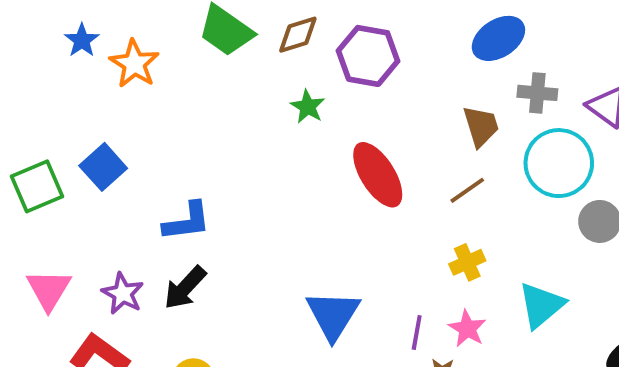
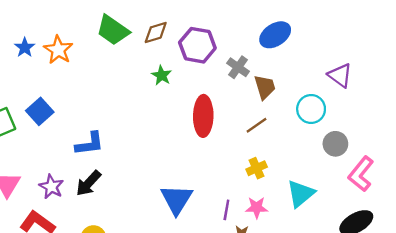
blue star: (82, 40) -> (25, 48), moved
gray cross: (537, 93) -> (238, 67), moved, turned 30
cyan circle: (559, 163) -> (311, 109), size x0.7
red ellipse: (378, 175) -> (203, 116), turned 33
pink star: (467, 329) -> (257, 208), turned -30

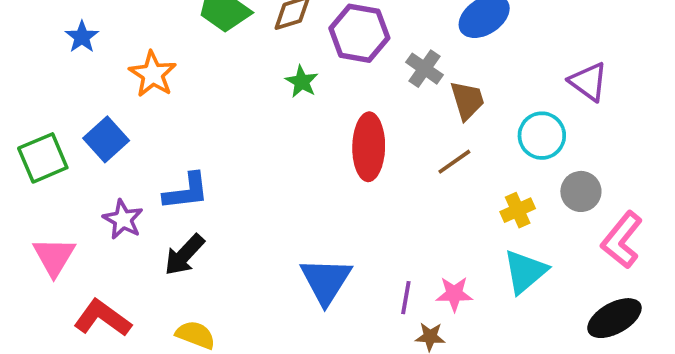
orange star: (58, 50) -> (153, 74), moved
yellow cross: (257, 168) -> (518, 210), moved
purple star: (51, 187) -> (123, 219), moved

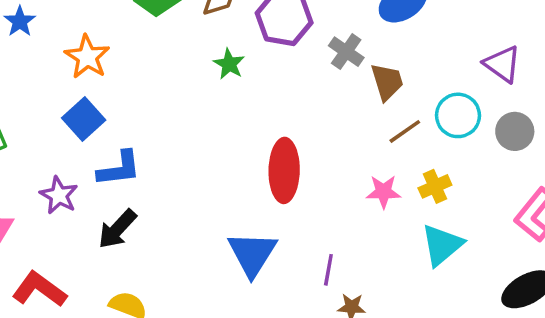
blue square: (106, 139) -> (84, 119), moved
red ellipse: (369, 147) -> (284, 170), moved
brown line: (454, 162) -> (405, 131), moved
gray circle: (581, 191) -> (515, 131), moved
pink star: (454, 294) -> (383, 192), moved

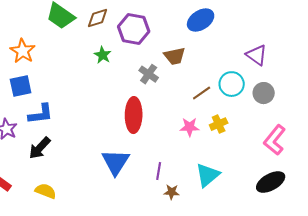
gray cross: (346, 52) -> (149, 74), moved
brown trapezoid: (387, 82) -> (175, 56), moved, turned 95
blue square: (84, 119) -> (21, 86), turned 30
cyan triangle: (442, 245) -> (208, 175), moved

